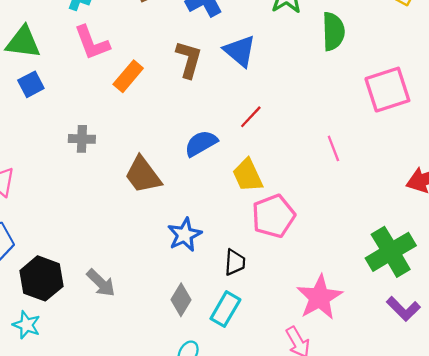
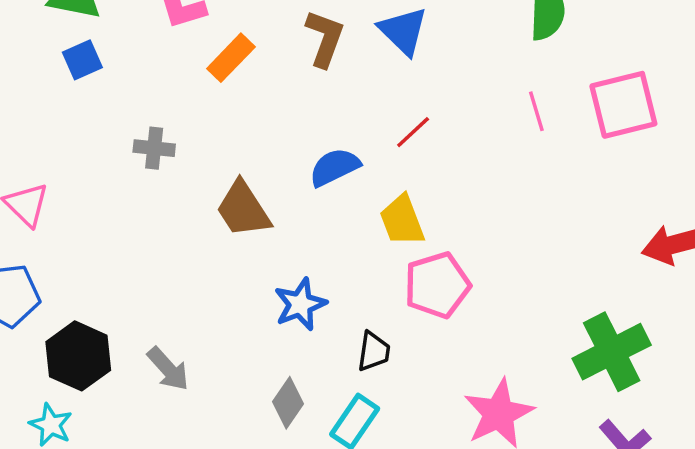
pink line: (333, 148) -> (536, 111), moved

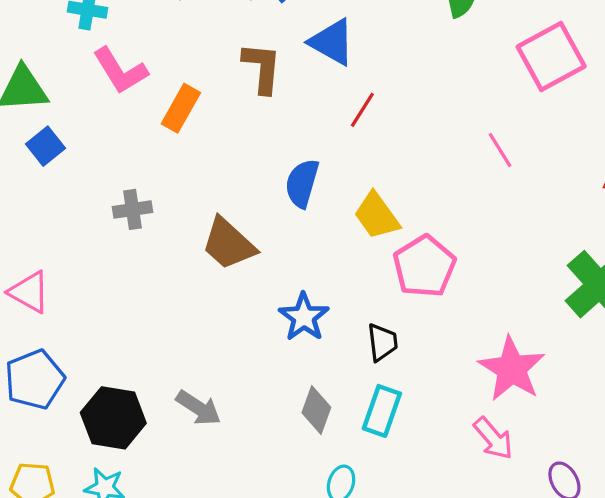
pink line: (536, 111) -> (500, 150), moved
red line: (413, 132) -> (362, 110), moved
blue semicircle: (335, 167) -> (302, 183), turned -33

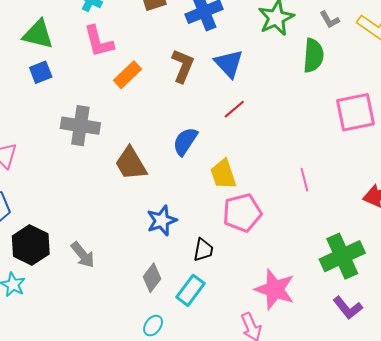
pink line: (500, 150) -> (304, 180), moved
gray cross: (132, 209) -> (80, 126), size x1.6
pink star: (512, 369) -> (275, 289), turned -30

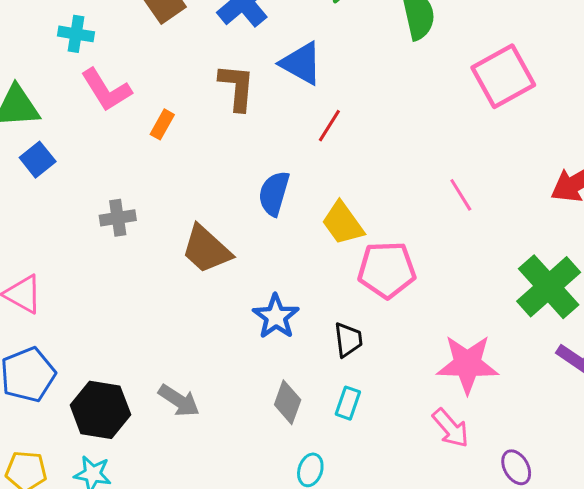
orange rectangle: (127, 75) -> (162, 124), size x0.7
gray cross: (80, 126) -> (118, 218), size x0.6
pink pentagon: (242, 213) -> (387, 270), turned 30
cyan rectangle: (190, 290) -> (348, 403), size x0.7

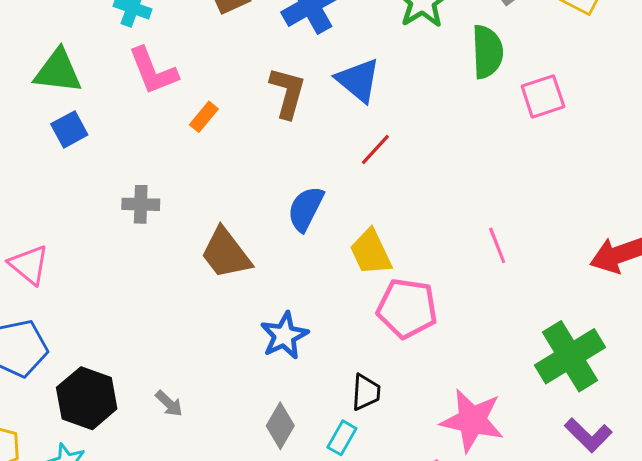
pink square: (503, 76) -> (543, 96), moved, size x0.7
black trapezoid: (348, 340) -> (366, 392), moved
gray arrow: (179, 401) -> (169, 403), size x0.7

